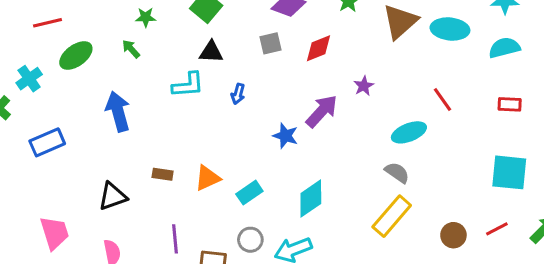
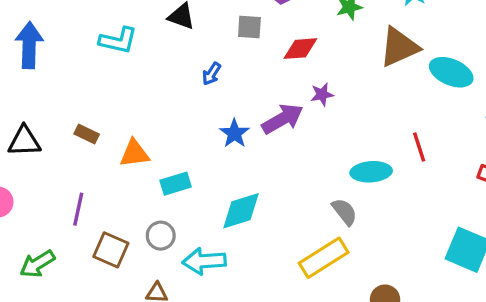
cyan L-shape: (188, 85) -> (118, 40), moved
purple star: (364, 86) -> (322, 94), moved
blue arrow: (238, 94) -> (212, 74), moved
blue arrow: (118, 111) -> (29, 45), moved

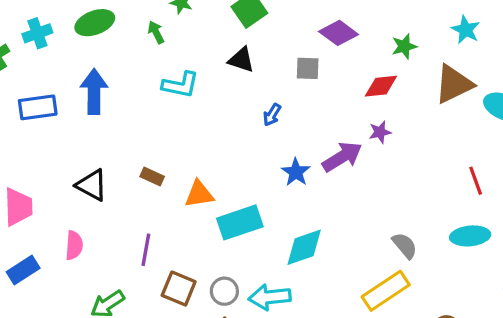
red diamond: (300, 49) -> (381, 86), moved
black triangle: (24, 141) -> (92, 185), turned 32
cyan ellipse: (371, 172) -> (470, 236), moved
cyan rectangle: (176, 184) -> (240, 222), size x1.5
gray circle: (161, 236) -> (224, 291), moved

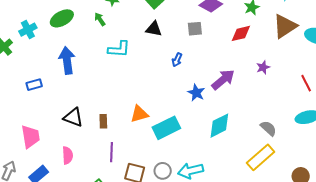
blue rectangle: (38, 107) -> (34, 85), moved, size x0.7
purple star: (380, 132) -> (263, 67), moved
brown rectangle: (152, 177) -> (103, 121), moved, turned 72
cyan diamond: (304, 247) -> (219, 126), moved

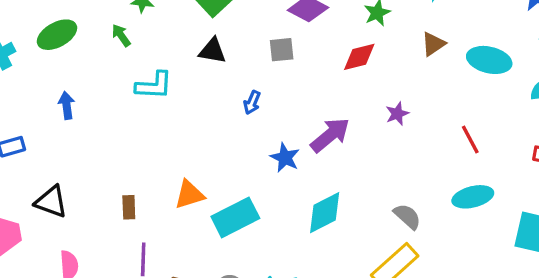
brown triangle: (285, 26) -> (433, 44), size x0.6
blue arrow: (67, 60) -> (67, 105), size x0.6
black triangle: (73, 117) -> (51, 202), moved

